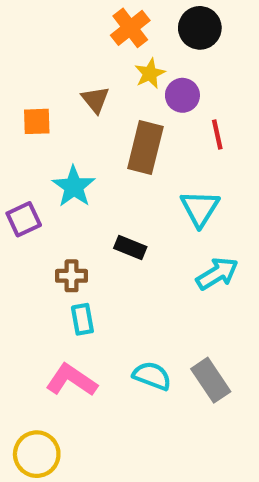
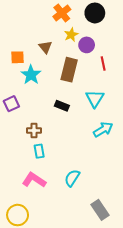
cyan star: (74, 187) -> (31, 75), moved
black rectangle: (130, 248) -> (62, 106), moved
cyan semicircle: (152, 376) -> (72, 178), turned -78
gray rectangle: (211, 380) -> (100, 210), moved

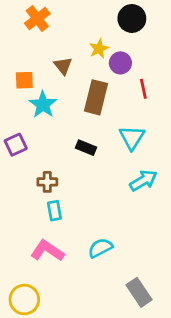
orange cross: (62, 13) -> (37, 18), moved
cyan semicircle: (72, 178) -> (100, 248), turned 30

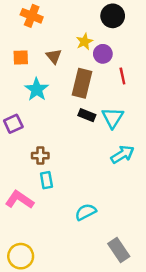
orange cross: (37, 18) -> (32, 16), turned -30
orange square: (24, 80) -> (21, 58), moved
black rectangle: (86, 148) -> (87, 115), moved
pink L-shape: (47, 251) -> (19, 200), moved

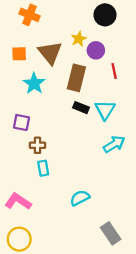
brown triangle: (54, 56) -> (50, 53), size x1.6
purple square: (13, 124) -> (21, 122), moved, turned 36
pink L-shape: (19, 200) -> (18, 201), moved

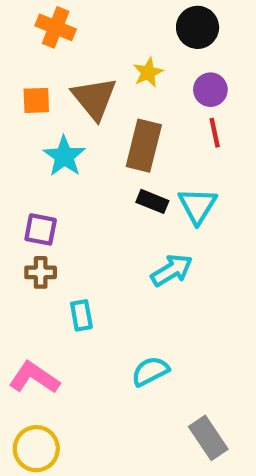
purple circle: (96, 50) -> (210, 90), moved
cyan arrow: (114, 144) -> (172, 270), moved
brown cross: (37, 145) -> (41, 272), moved

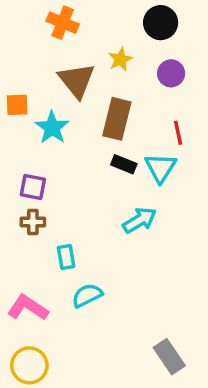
orange cross: (56, 27) -> (63, 23), moved
orange square: (36, 100) -> (17, 105), moved
red line: (215, 133) -> (178, 133), moved
cyan semicircle: (150, 371) -> (87, 295), moved

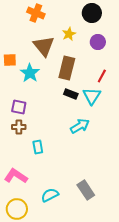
red line: (178, 133) -> (102, 76), turned 40
cyan semicircle: (87, 295) -> (50, 195), moved
gray rectangle: (169, 357) -> (86, 190), moved

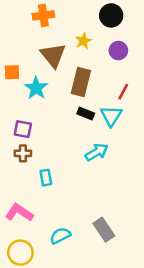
orange cross: (36, 13) -> (43, 15), turned -30

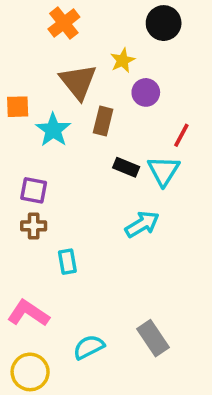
orange cross: (43, 15) -> (64, 23), turned -30
purple circle: (118, 51) -> (146, 92), moved
brown rectangle: (81, 82) -> (103, 121), moved, size x0.7

